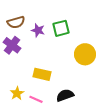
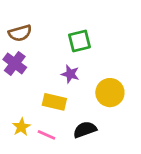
purple star: (38, 30) -> (70, 74), moved
yellow circle: (85, 54) -> (110, 93), moved

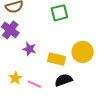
purple star: (70, 74) -> (29, 49), moved
yellow rectangle: (54, 102) -> (56, 59), moved

